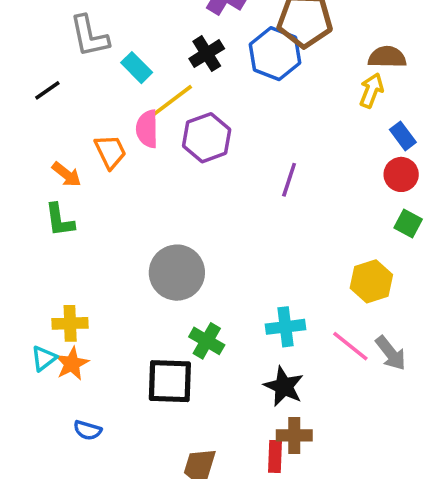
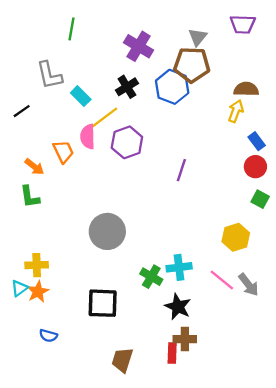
green cross: (207, 341) -> (151, 277), moved

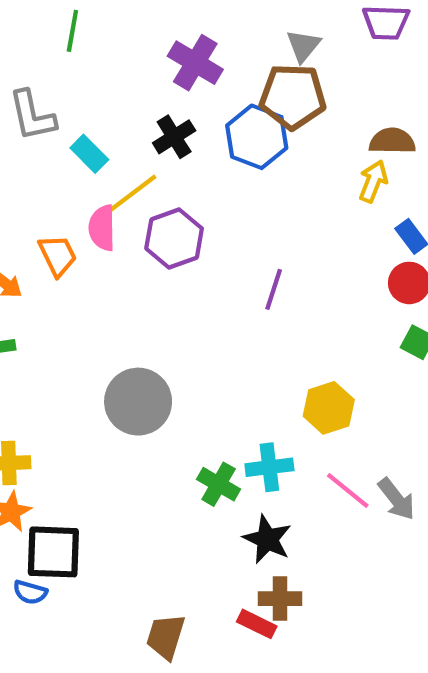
yellow hexagon: (236, 237) -> (329, 408), moved
black square: (103, 303) -> (53, 552), moved
red rectangle: (172, 353) -> (257, 624), turned -66

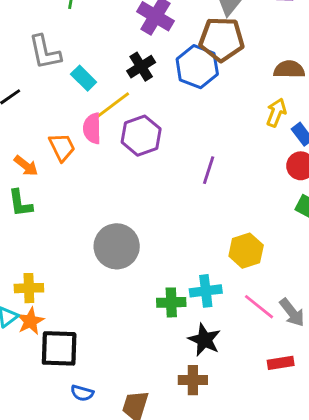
yellow arrow: (373, 181) -> (276, 113), moved
green cross: (219, 484) -> (171, 302), turned -32
blue semicircle: (30, 592) -> (82, 393), moved
brown cross: (280, 599) -> (193, 380), moved
red rectangle: (257, 624) -> (281, 363), moved, turned -35

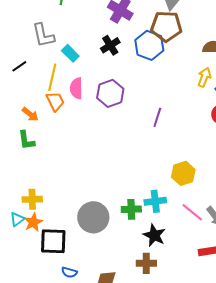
yellow line: (112, 105) -> (52, 77), moved, turned -40
gray circle: (117, 246) -> (93, 217), moved

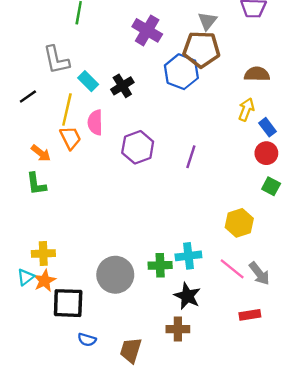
black cross: (110, 45) -> (122, 86), moved
purple hexagon: (110, 93) -> (138, 147), moved
yellow hexagon: (183, 173) -> (239, 223), moved

